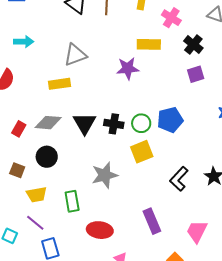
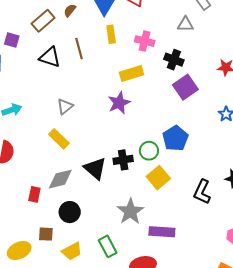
gray triangle: (75, 55) -> (65, 106), size x0.7
purple square: (196, 74) -> (185, 87), size x1.4
yellow rectangle: (59, 84) -> (59, 139), turned 70
purple rectangle: (152, 221) -> (162, 232), moved, turned -45

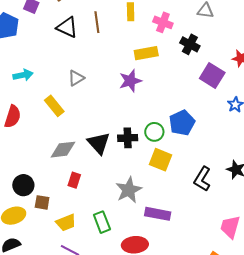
purple square: (185, 87) -> (212, 76), moved, turned -30
yellow rectangle: (59, 139) -> (54, 106), moved
yellow square: (158, 178) -> (160, 160), turned -35
red rectangle: (34, 194) -> (74, 180), moved
black circle: (70, 212) -> (23, 185), moved

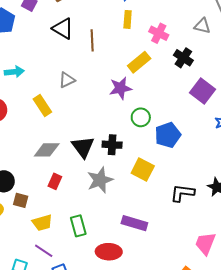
brown line: (97, 22) -> (92, 40), moved
yellow rectangle: (146, 53) -> (139, 62), turned -35
green circle: (154, 132) -> (141, 117), moved
black L-shape: (202, 179) -> (182, 193), turned 60
gray star: (129, 190) -> (100, 180), moved

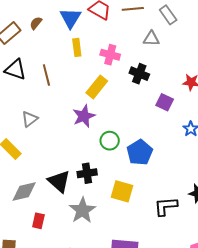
purple square: (202, 91) -> (165, 102), size x0.7

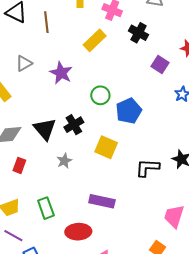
purple star: (84, 116) -> (61, 73), moved, turned -30
black cross: (87, 173) -> (74, 125), turned -30
gray star: (82, 210) -> (64, 161), size x0.6

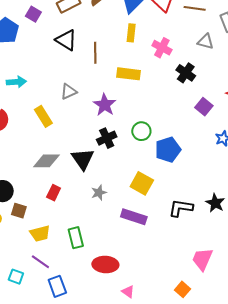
yellow rectangle: (95, 40) -> (128, 74), moved, turned 45
black cross: (74, 125) -> (107, 138), moved
purple rectangle: (102, 201) -> (134, 217), moved

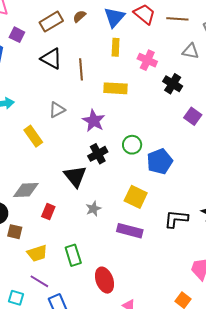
gray diamond: (46, 161) -> (26, 190), moved
red ellipse: (105, 264) -> (105, 280), turned 70

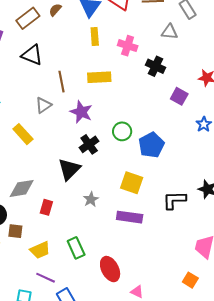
brown line: (81, 69) -> (61, 82), moved
black triangle: (75, 176) -> (69, 169), turned 30

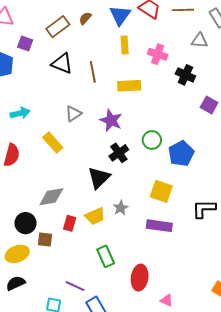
brown line: (61, 82) -> (93, 72), moved
red rectangle: (46, 207) -> (70, 223), moved
yellow trapezoid: (40, 250) -> (95, 216), moved
red ellipse: (110, 269) -> (140, 278), turned 35

